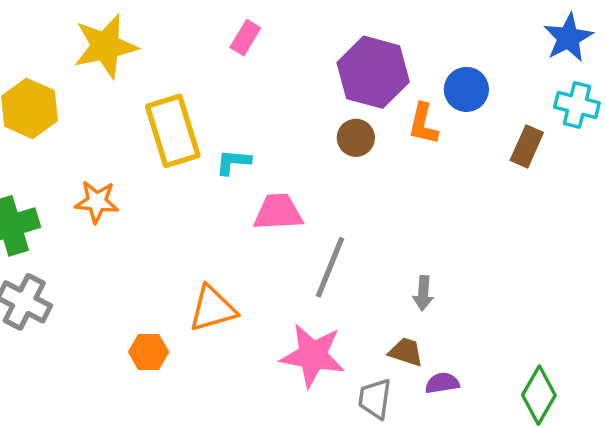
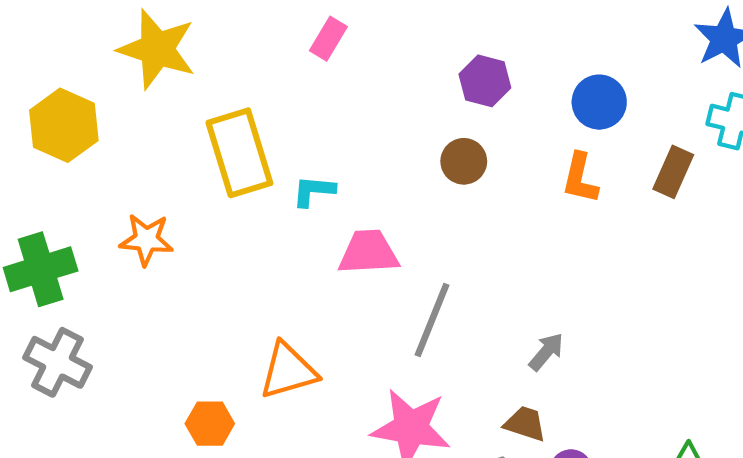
yellow star: (105, 46) -> (157, 49), turned 30
purple hexagon: (373, 72) -> (485, 81), size x0.6
orange L-shape: (423, 124) -> (580, 178), moved
gray arrow: (423, 293) -> (546, 352), turned -144

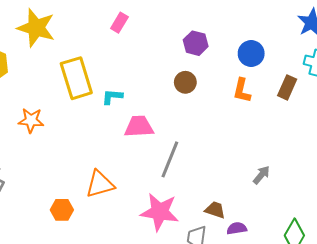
gray arrow: (546, 352) -> (261, 175), moved

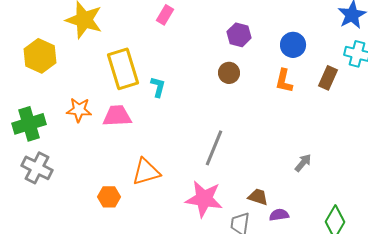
cyan L-shape: (112, 97) -> (158, 87), turned 100
pink trapezoid: (139, 127) -> (117, 116), moved

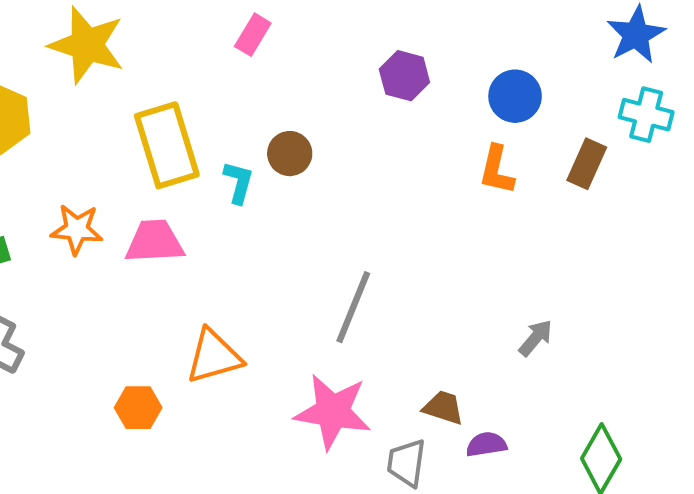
brown circle: (229, 73) -> (290, 154), moved

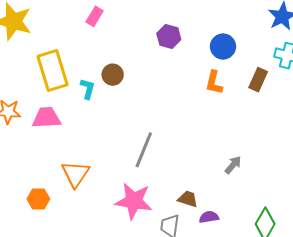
orange triangle: (214, 356) -> (76, 174), turned -40

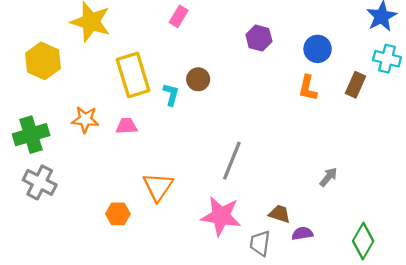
pink trapezoid: (46, 118) -> (127, 126), size x0.7

